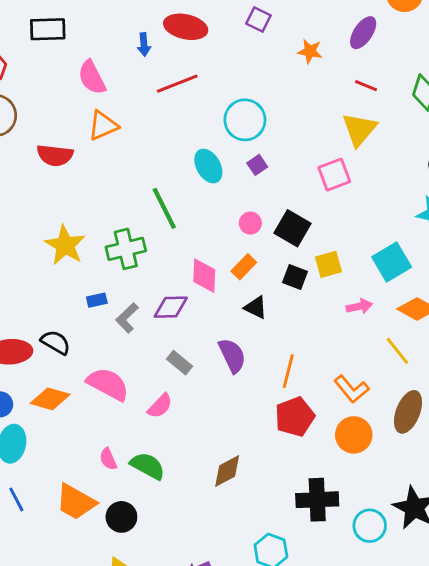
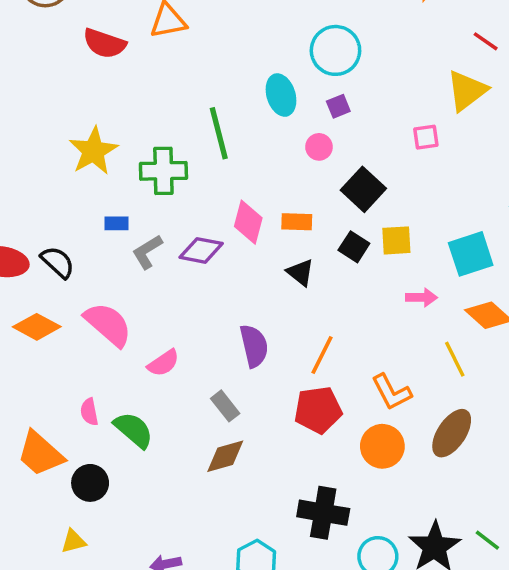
pink square: (334, 175) -> (426, 137), size x0.7
pink circle: (250, 223) -> (319, 147), moved
orange rectangle: (244, 267) -> (297, 222), turned 35
purple semicircle: (232, 355) -> (254, 346), moved
gray rectangle: (180, 363) -> (225, 406), moved

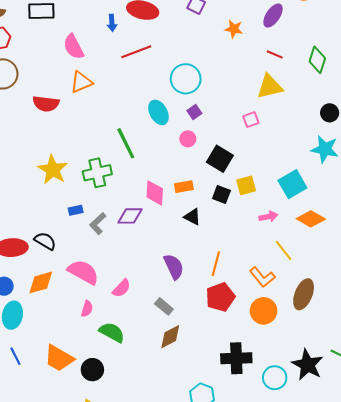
yellow triangle: (467, 91) -> (270, 87), turned 36
orange diamond: (37, 327) -> (41, 282), turned -32
yellow line: (455, 359) -> (283, 250), moved
pink semicircle: (89, 412) -> (87, 309), moved, turned -140

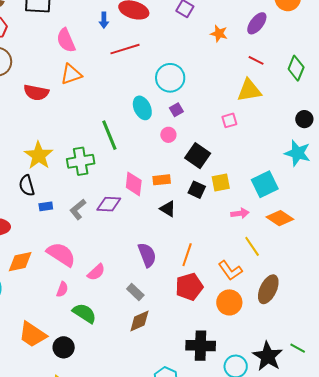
blue rectangle: (76, 210) -> (46, 206), moved
black semicircle: (45, 241) -> (27, 186), moved, turned -140

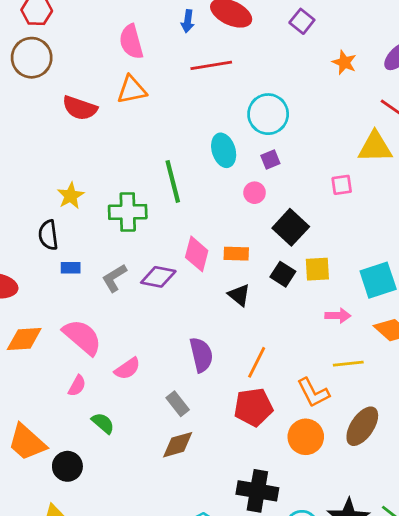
yellow star: (39, 155) -> (71, 196), size x0.7
yellow line: (252, 246) -> (348, 364), turned -70
green semicircle: (84, 313) -> (103, 423), size x0.7

